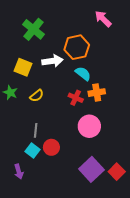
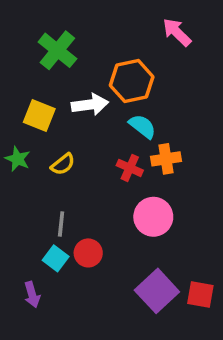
red square: (117, 172) -> (200, 295), turned -35

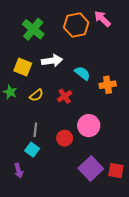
orange hexagon: (132, 81) -> (76, 25), moved
orange cross: (166, 159) -> (108, 85), moved
red cross: (130, 168) -> (65, 96), moved, turned 32
red circle: (88, 253) -> (65, 138), moved

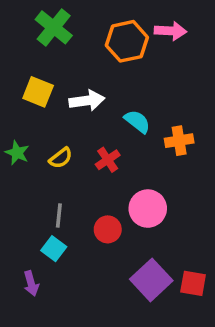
pink arrow: (102, 19) -> (170, 31), turned 138
green cross: (33, 29) -> (54, 27), moved
yellow square: (23, 67) -> (38, 92), moved

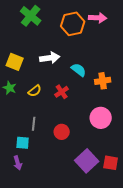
yellow square: (38, 92) -> (15, 62), moved
pink circle: (148, 209) -> (101, 118), moved
cyan square: (54, 249) -> (23, 143), moved, turned -32

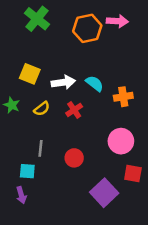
white arrow: (50, 58) -> (63, 82), moved
yellow square: (15, 62) -> (30, 74), moved
red square: (111, 163) -> (133, 174), moved

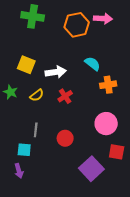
green cross: (37, 19) -> (33, 16), turned -30
cyan semicircle: (95, 84) -> (92, 64), moved

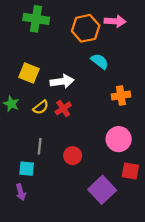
cyan semicircle: (92, 64) -> (100, 61), moved
red cross: (65, 96) -> (63, 108), moved

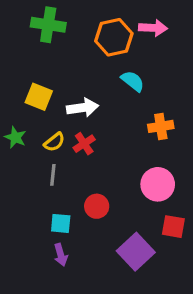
gray line: (40, 146) -> (53, 175), moved
cyan square: (27, 169) -> (61, 223), moved
purple arrow: (21, 192) -> (61, 255), moved

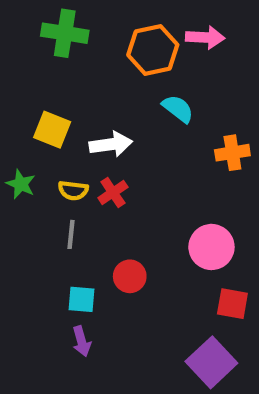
orange cross: (161, 126) -> (232, 153), moved
yellow semicircle: (54, 142) -> (73, 190), turned 45
purple square: (136, 252) -> (211, 362), moved

